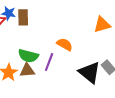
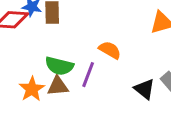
black triangle: (90, 72) -> (145, 89), size x0.7

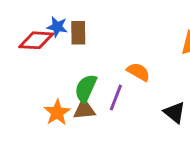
green semicircle: (59, 66) -> (86, 88), turned 100

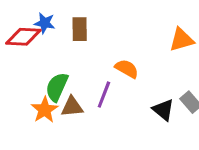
brown rectangle: (78, 33) -> (80, 29), moved
green semicircle: (86, 88) -> (57, 87), moved

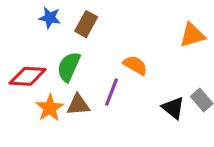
brown rectangle: (80, 29) -> (86, 24), turned 30
red diamond: (23, 37) -> (28, 76), moved
green semicircle: (57, 87) -> (69, 67), moved

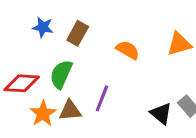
orange semicircle: (135, 65) -> (128, 50), moved

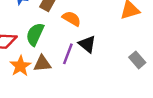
orange semicircle: (128, 50) -> (71, 19), moved
black triangle: (161, 114) -> (87, 44), moved

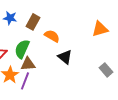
purple line: (68, 54) -> (25, 81), moved
brown triangle: (42, 64) -> (28, 64), moved

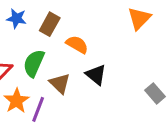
orange triangle: (100, 29) -> (139, 18), moved, turned -30
brown triangle: (28, 64) -> (60, 83), moved, turned 49

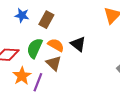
orange semicircle: (77, 44) -> (56, 45), moved
black triangle: (96, 75) -> (78, 44), moved

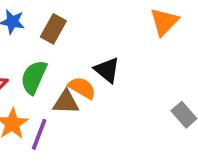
orange semicircle: (56, 45) -> (82, 88), moved
brown triangle: (54, 63) -> (66, 102), turned -42

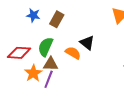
brown triangle: (66, 102) -> (51, 64), moved

